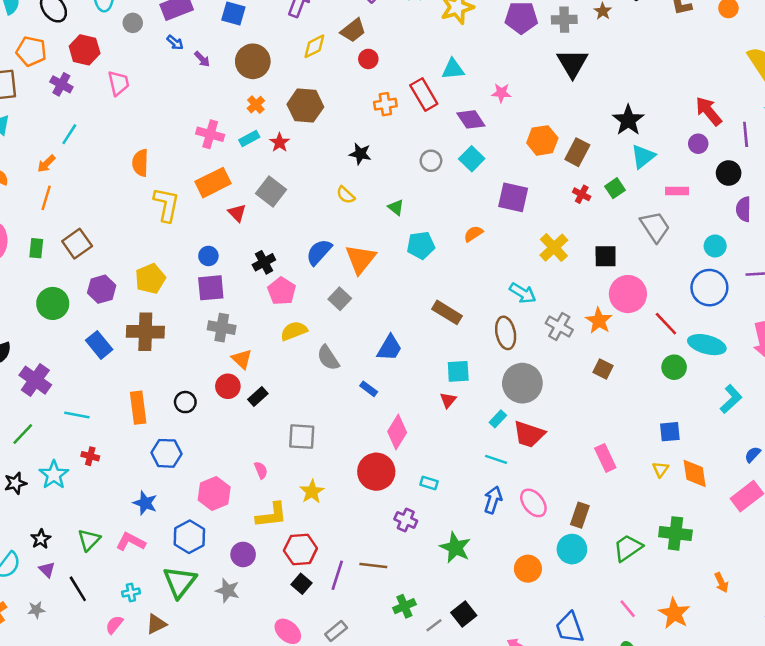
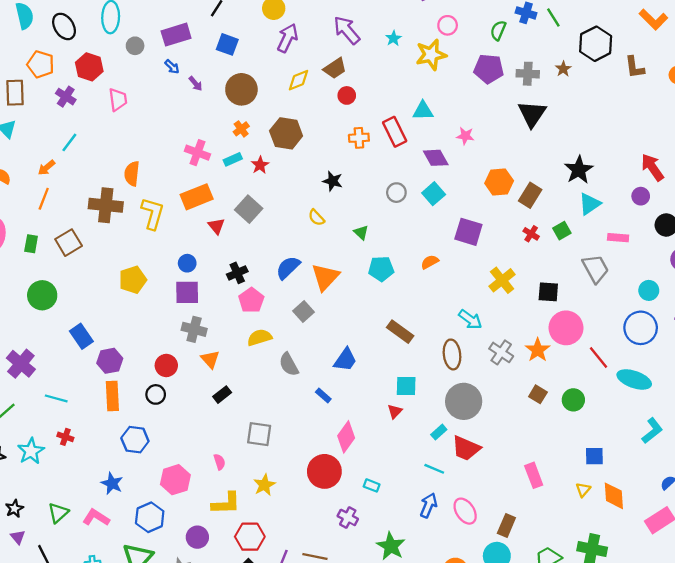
purple hexagon: (102, 289) -> (110, 361), moved
brown cross: (145, 332) -> (106, 205), moved
green circle: (674, 367) -> (573, 400), moved
red circle: (228, 386) -> (166, 365), moved

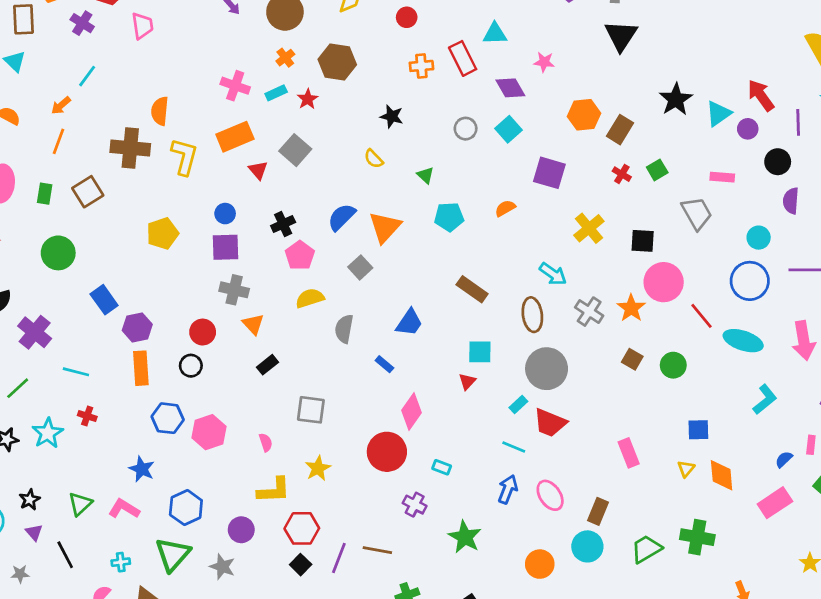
cyan triangle: (590, 204) -> (718, 114), moved
gray semicircle: (289, 364) -> (344, 329), turned 40
pink hexagon: (175, 480) -> (209, 432), moved

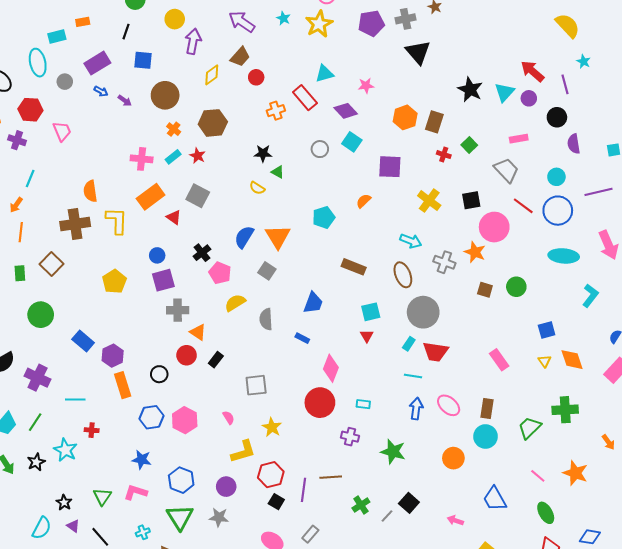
green triangle: (425, 175) -> (278, 172), moved
red line: (702, 316) -> (523, 206), moved
red circle: (203, 332) -> (187, 355), moved

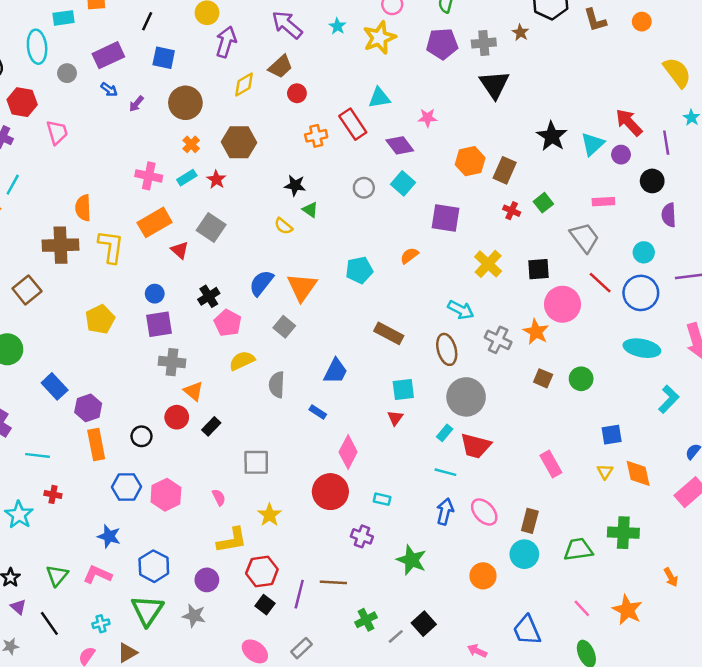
purple arrow: (125, 101) -> (136, 104), turned 88
green trapezoid: (530, 428) -> (578, 549), turned 30

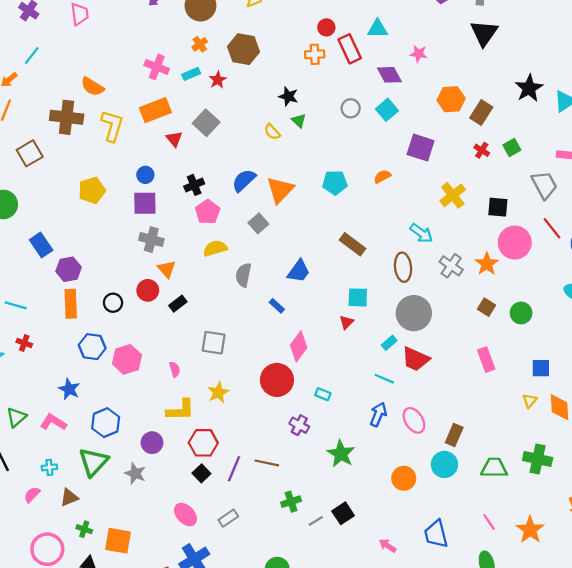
red circle: (297, 93) -> (326, 27), moved
orange semicircle: (83, 208) -> (92, 87), turned -65
pink rectangle: (551, 464) -> (486, 360), moved

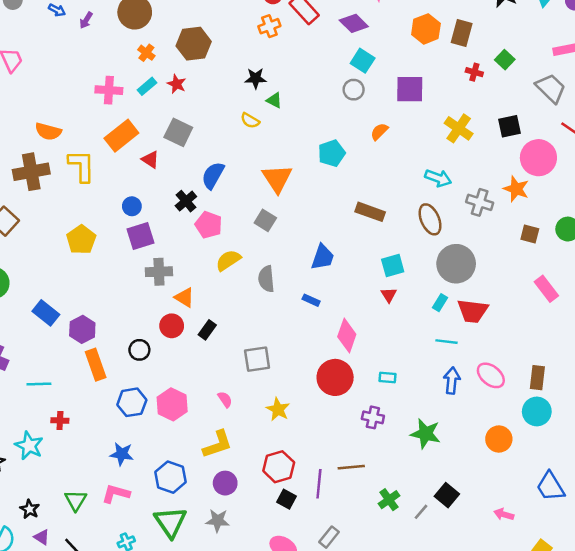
gray circle: (351, 108) -> (354, 90), moved
blue semicircle: (244, 180) -> (213, 175), moved
yellow L-shape: (180, 410) -> (217, 444), moved

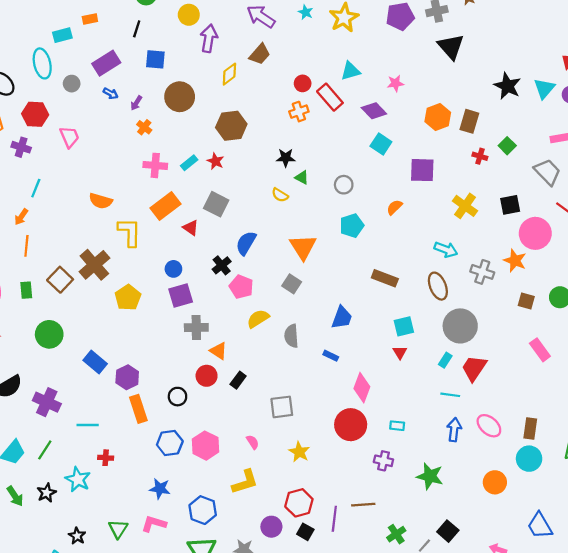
orange cross: (146, 53) -> (144, 127), moved
gray circle: (354, 90) -> (344, 185), moved
brown cross: (31, 172) -> (94, 265), moved, turned -32
red trapezoid: (473, 311) -> (474, 368), turned 116
purple circle: (225, 483) -> (271, 527), moved

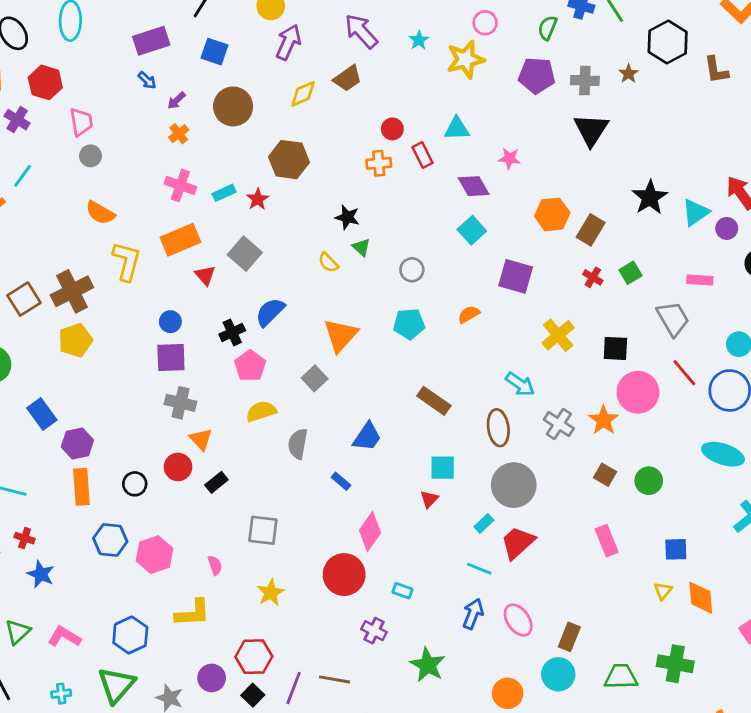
gray circle: (72, 84) -> (91, 156), moved
red rectangle: (330, 97) -> (423, 155), size x0.7
yellow pentagon: (128, 298) -> (75, 340), moved
blue star: (160, 489) -> (41, 574), moved

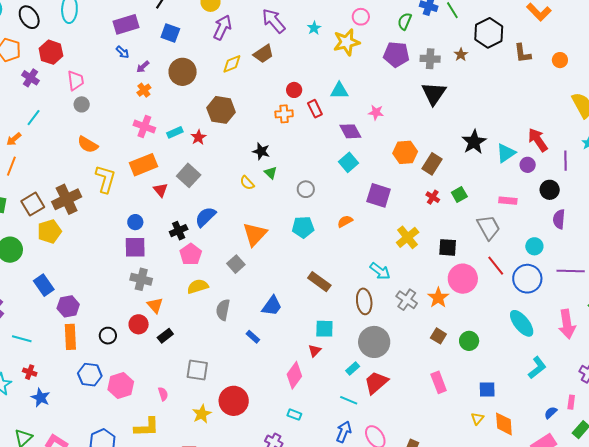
yellow pentagon: (75, 340) -> (49, 231), moved
cyan ellipse: (723, 454) -> (522, 323), turned 32
pink diamond: (370, 531) -> (294, 375), moved
red circle: (344, 575) -> (234, 401), moved

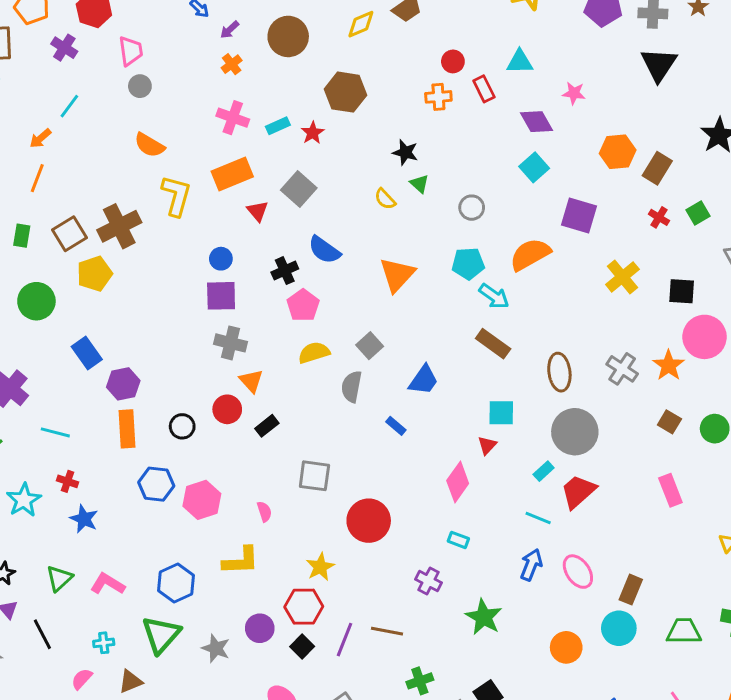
blue semicircle: (206, 217) -> (324, 250), turned -100
orange semicircle: (345, 221) -> (530, 254), size x1.8
gray square: (236, 264) -> (370, 346), moved
cyan arrow: (380, 271) -> (494, 296), moved
yellow star: (202, 414) -> (320, 567), moved

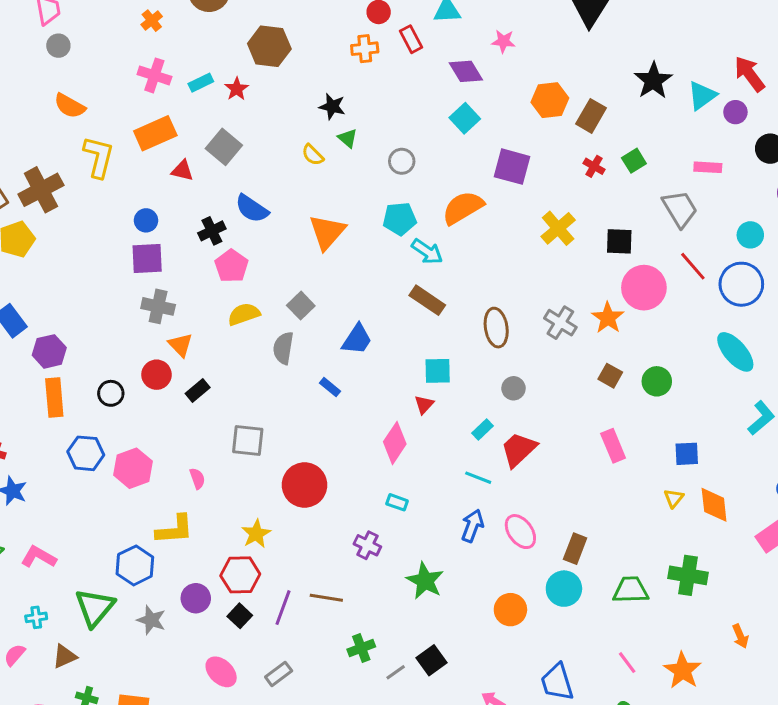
red triangle: (258, 211) -> (182, 171), turned -35
gray circle: (575, 432) -> (513, 388), size x0.5
blue hexagon: (176, 583) -> (135, 565), moved

